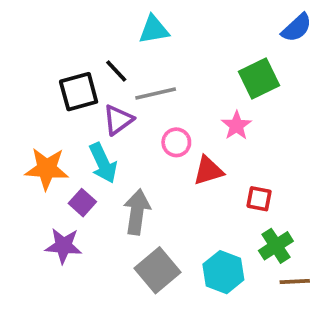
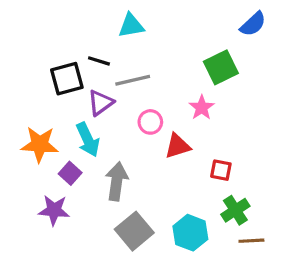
black line: (116, 71) -> (99, 61), turned -30

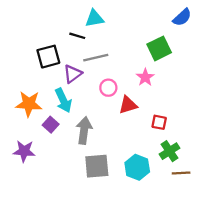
black line: (99, 61) -> (77, 36), moved
purple star: (54, 210) -> (24, 151), moved
gray square: (134, 231) -> (97, 166), turned 35

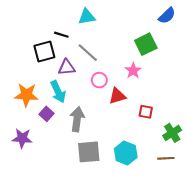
black line: (77, 36) -> (61, 35), moved
gray line: (96, 58) -> (88, 53), turned 55
purple triangle: (73, 74) -> (67, 67), turned 30
green cross: (169, 151) -> (172, 133), moved

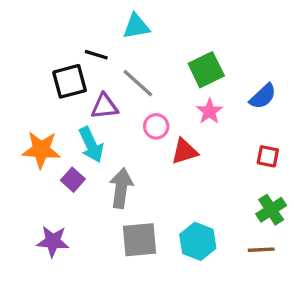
blue semicircle: (167, 16) -> (263, 96), moved
green square: (146, 44) -> (206, 70), moved
red square: (146, 112) -> (268, 156), moved
purple star: (22, 138) -> (53, 241), moved

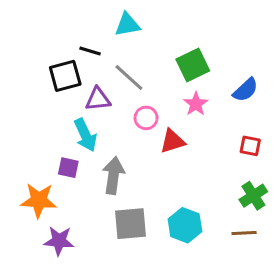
orange star: (41, 150) -> (39, 200), moved
purple square: (73, 180) -> (68, 168), turned -30
purple star: (53, 241) -> (59, 241), moved

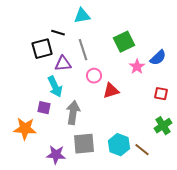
gray line: (129, 77) -> (83, 50), turned 30
pink star: (196, 104) -> (137, 67), moved
brown line: (244, 233) -> (142, 150), moved, turned 42
purple star: (59, 241) -> (56, 155), moved

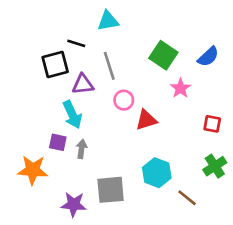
green square: (124, 42) -> (163, 55), turned -30
blue semicircle: (158, 58) -> (208, 57), moved
gray arrow: (73, 113) -> (82, 149), moved, size x0.6
cyan hexagon: (119, 145) -> (157, 173), moved

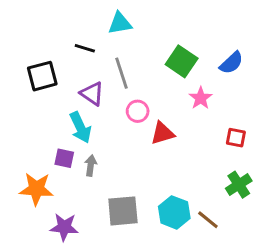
black square: (55, 64) -> (42, 76), moved
purple triangle: (83, 84) -> (92, 94), turned 40
cyan hexagon: (157, 173) -> (174, 212), moved
purple star: (74, 204) -> (64, 227), moved

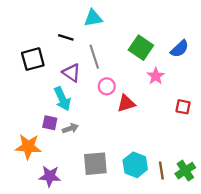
gray arrow: (91, 165) -> (70, 128), turned 63
green cross: (239, 185) -> (185, 171), moved
brown line: (208, 220) -> (161, 171), turned 42

